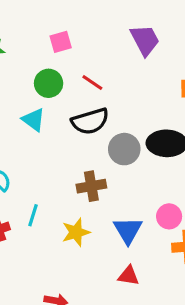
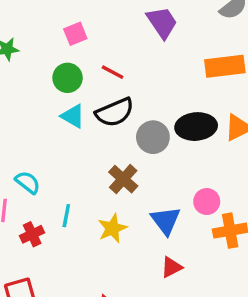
cyan triangle: (34, 120) -> (73, 116), moved
brown cross: (91, 186) -> (123, 179), turned -32
red triangle: (129, 276) -> (172, 267), turned -30

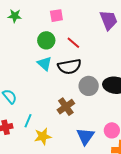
yellow star: (112, 228) -> (43, 136), moved

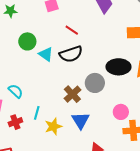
green circle: (46, 40) -> (27, 41), moved
gray circle: (89, 86) -> (95, 83), moved
blue triangle: (85, 136) -> (80, 120), moved

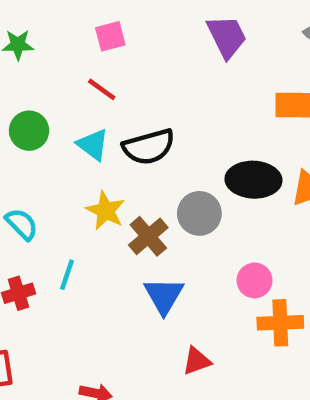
red line: (72, 30) -> (102, 89), moved
green circle: (27, 41) -> (29, 131), moved
yellow star: (53, 126) -> (106, 211), moved, turned -30

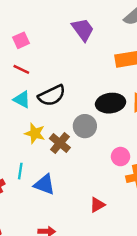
blue triangle: (164, 296) -> (45, 184), moved, turned -30

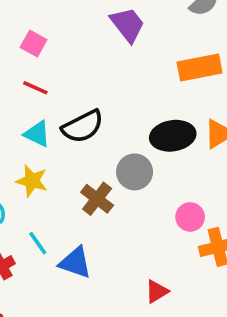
pink square: (21, 40) -> (34, 44), turned -35
yellow star: (35, 133) -> (32, 181), moved
cyan line: (20, 171) -> (38, 243), turned -42

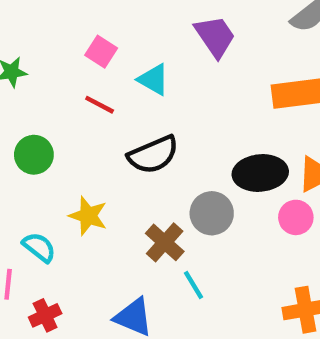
cyan triangle: (37, 134) -> (153, 80), moved
pink circle: (190, 217) -> (296, 217), moved
cyan line: (38, 243) -> (194, 285), moved

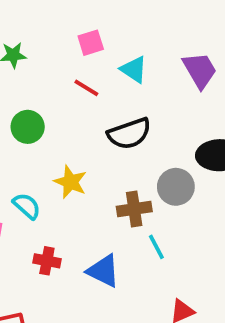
purple trapezoid: (215, 36) -> (200, 70), moved
pink square: (101, 52) -> (91, 43), turned 36
brown cross: (165, 242) -> (134, 209), turned 36
red cross: (45, 315) -> (47, 261), moved, turned 32

